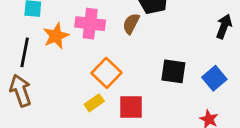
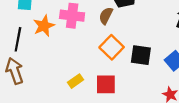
orange square: (107, 73) -> (112, 47), moved

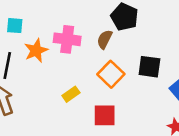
black square: (141, 55) -> (149, 67), moved
yellow rectangle: (75, 81) -> (71, 94), moved

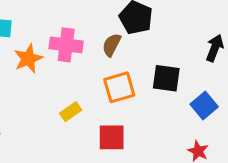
orange square: (111, 74) -> (119, 87), turned 30

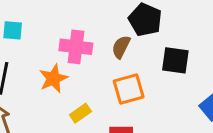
orange star: (28, 59) -> (53, 78), moved
black square: (166, 78) -> (175, 60), moved

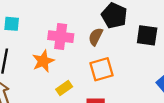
black square: (175, 60) -> (147, 35), moved

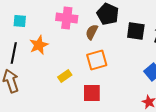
pink cross: (61, 37) -> (67, 18), moved
orange star: (43, 61) -> (39, 45), moved

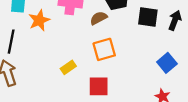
brown semicircle: (92, 32) -> (99, 18), turned 35
orange star: (39, 45) -> (39, 20), moved

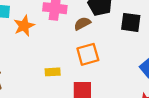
yellow rectangle: (68, 67) -> (53, 72), turned 32

